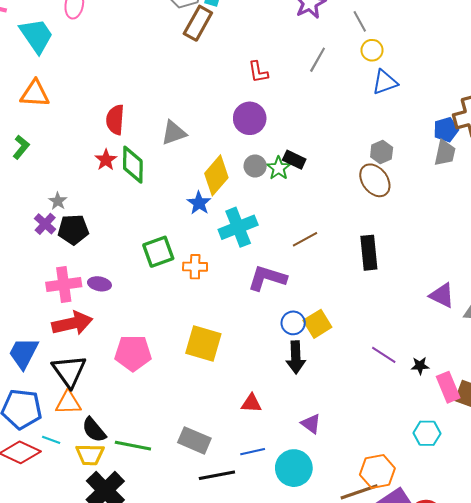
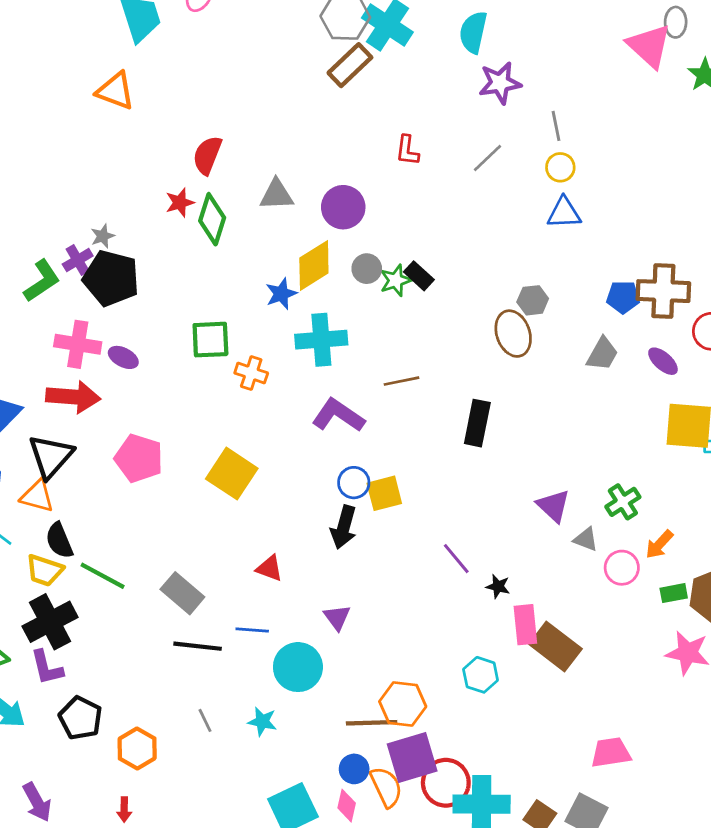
purple circle: (250, 118) -> (343, 207), moved
green L-shape: (21, 147) -> (42, 281), moved, size x1.4
gray trapezoid: (445, 153) -> (602, 354), moved
black pentagon: (73, 230) -> (111, 278), size x1.4

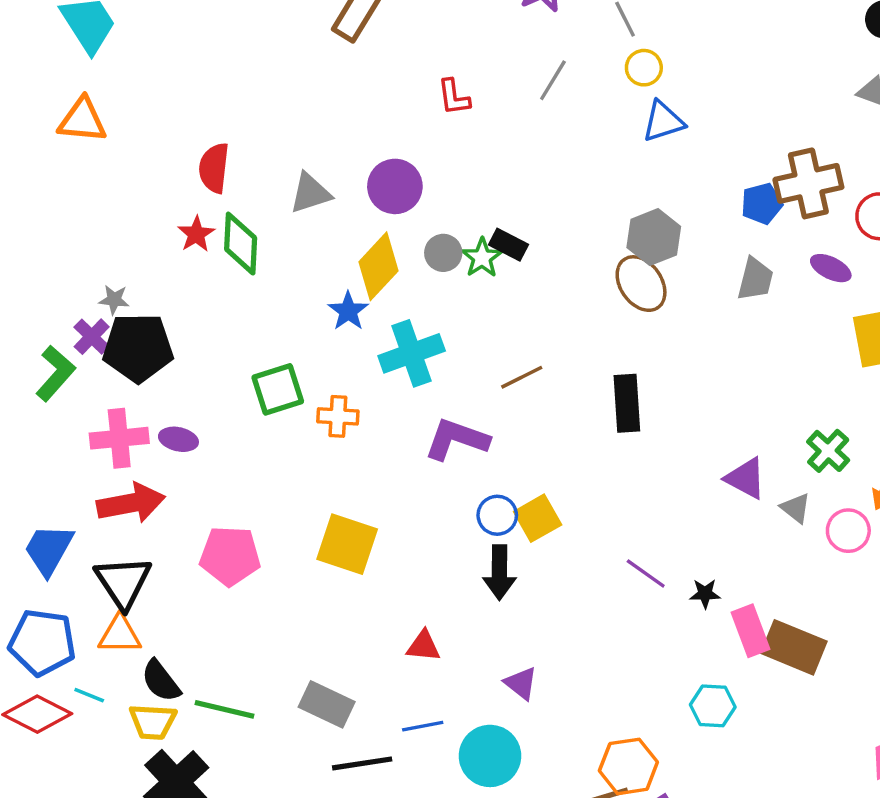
gray star: (103, 236) -> (114, 300), turned -30
gray hexagon: (533, 300) -> (654, 237), size x1.4
gray triangle: (586, 539) -> (796, 508), turned 32

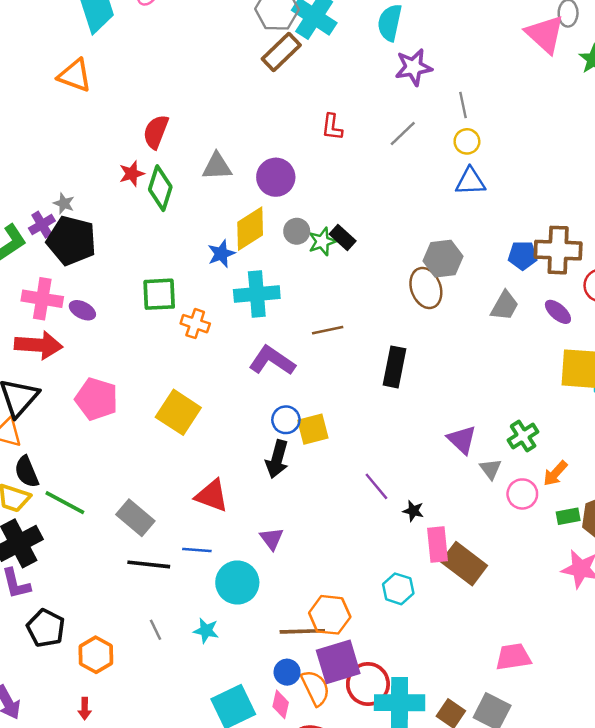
red triangle: (423, 646) -> (212, 496), size x1.4

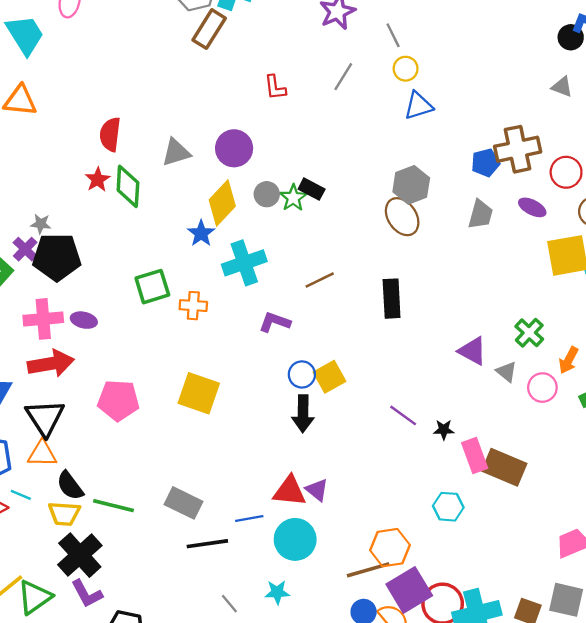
purple L-shape: (272, 361) -> (275, 322), size x0.7
red triangle: (212, 496) -> (290, 491), moved

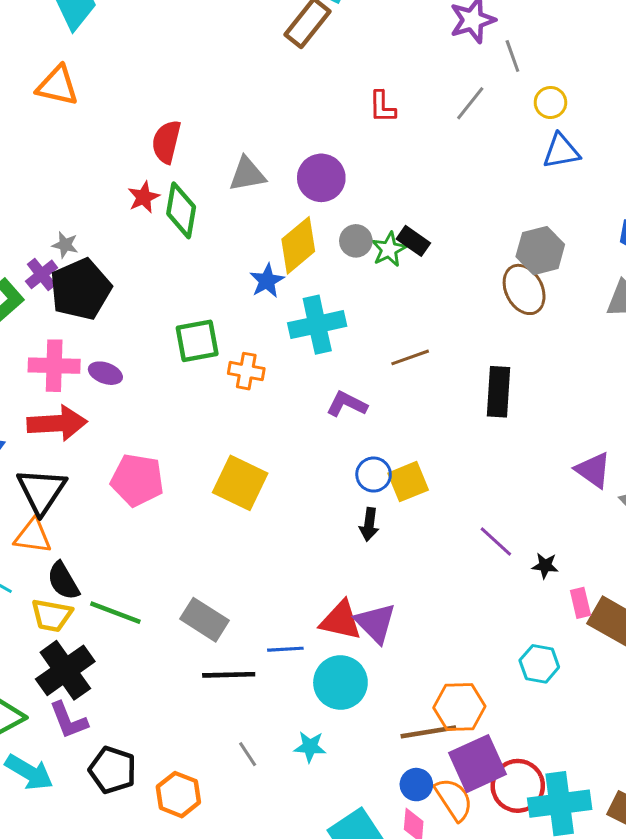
gray line: (393, 35) -> (512, 56), moved
black pentagon: (57, 257) -> (80, 289), turned -30
black arrow: (303, 414) -> (369, 524), size x0.7
pink rectangle: (475, 456) -> (580, 603), size x0.7
purple triangle: (317, 490) -> (375, 623), size x1.4

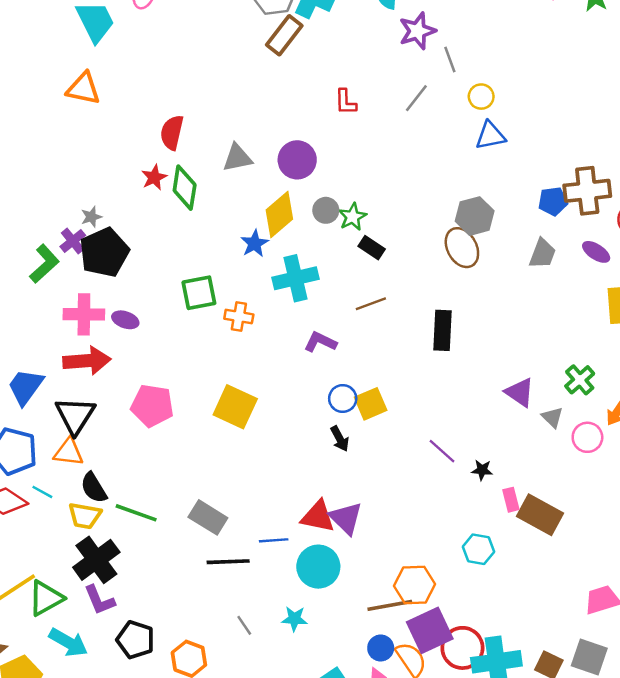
black rectangle: (413, 241) -> (372, 248), moved
gray star: (65, 245) -> (91, 217), turned -30
black arrow: (369, 524) -> (340, 439), turned -35

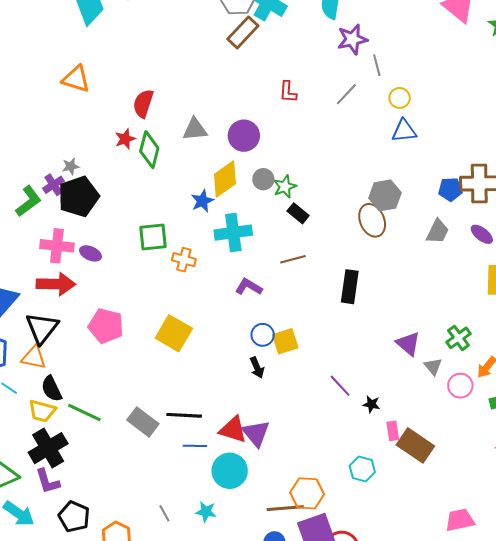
orange triangle: (83, 89) -> (76, 79), moved
black line: (228, 562) -> (184, 415), moved

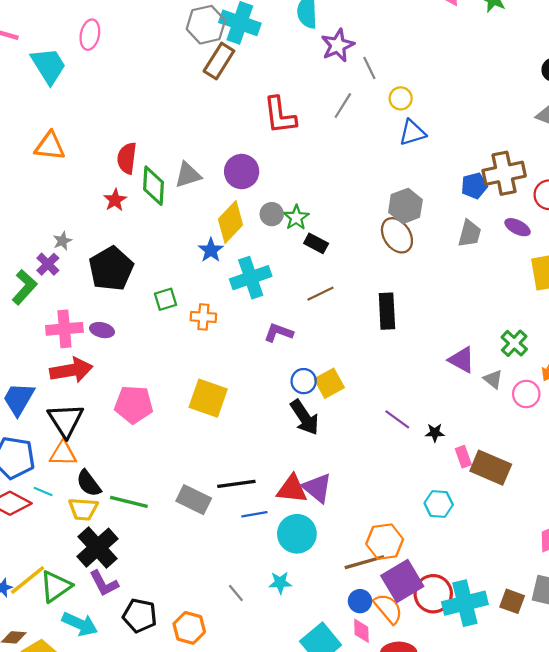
red L-shape: (288, 92) -> (280, 115), size x1.6
green diamond: (149, 150) -> (154, 186), moved
black pentagon: (78, 197) -> (111, 269), moved
green square: (153, 237) -> (165, 299), size x0.7
black arrow: (257, 368) -> (305, 417), size x1.6

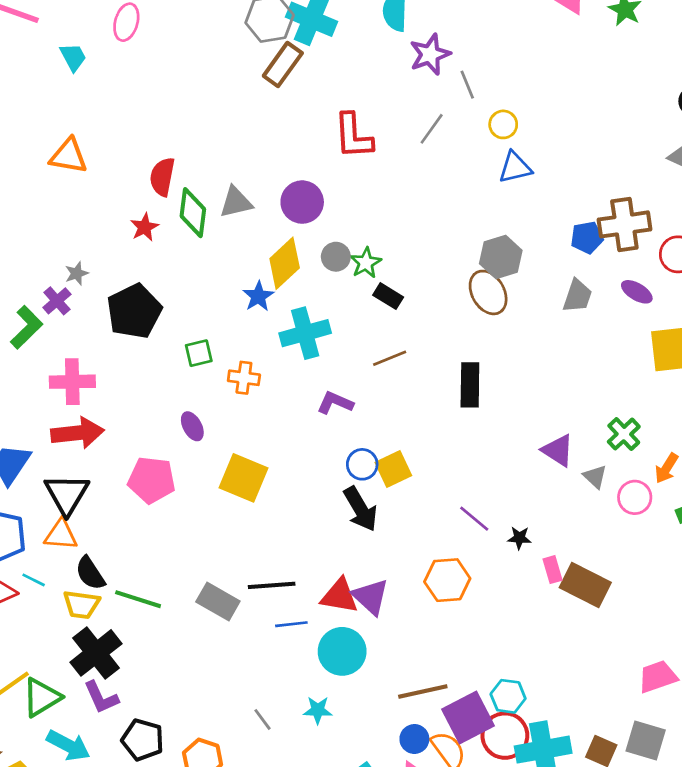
cyan trapezoid: (48, 66) -> (73, 57), size x0.6
purple ellipse: (102, 330) -> (192, 426), moved, turned 45
cyan hexagon: (439, 504) -> (508, 696), moved
orange hexagon: (385, 542) -> (447, 580), moved

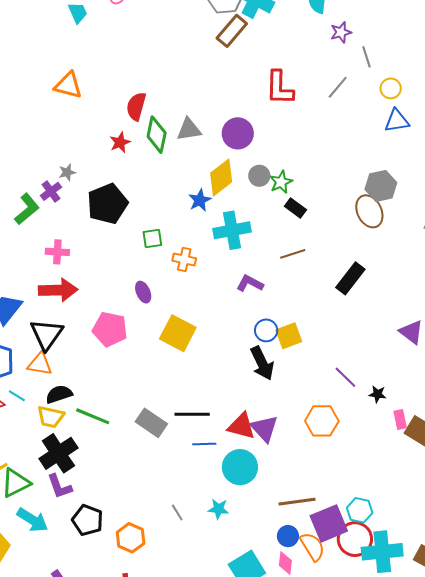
purple star: (430, 54) -> (341, 32), size x0.7
pink cross: (72, 382) -> (57, 252), size x0.7
black rectangle: (470, 385) -> (350, 278), turned 32
black semicircle: (90, 573) -> (59, 394), turned 100

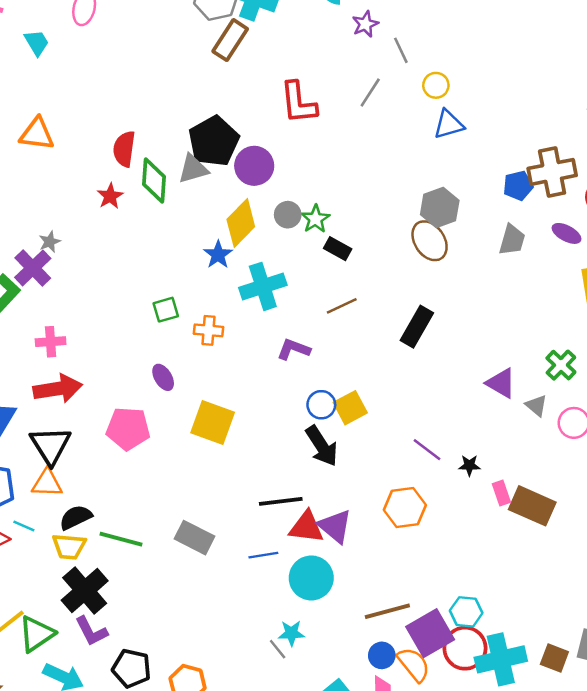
purple cross: (51, 191) -> (33, 268), size x1.4
black pentagon: (107, 204) -> (214, 141), moved
black line: (192, 414) -> (281, 501), moved
gray line: (177, 512) -> (278, 649), moved

